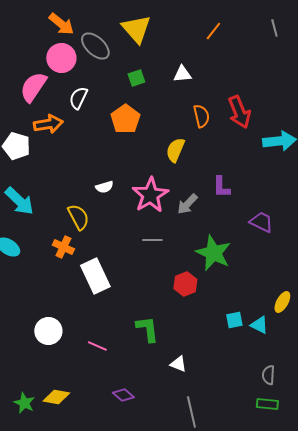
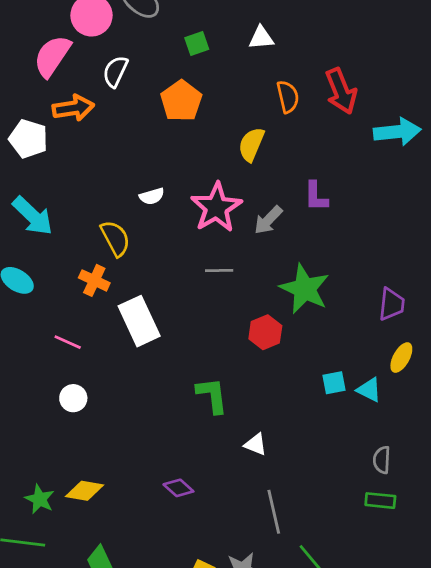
purple trapezoid: (261, 222) -> (392, 304), moved, turned 70
white circle: (48, 331) -> (73, 398), size x0.7
pink line: (97, 346) -> (68, 342), moved

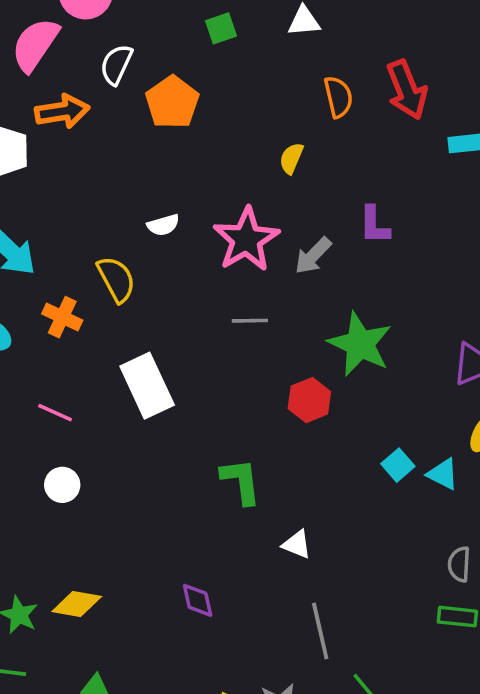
orange pentagon: (181, 101) -> (172, 102), moved
yellow semicircle: (251, 144) -> (291, 158), size x0.7
orange cross: (94, 280) -> (62, 317), moved
cyan square: (334, 383) -> (398, 465), turned -30
purple diamond: (178, 488) -> (198, 600), turned 36

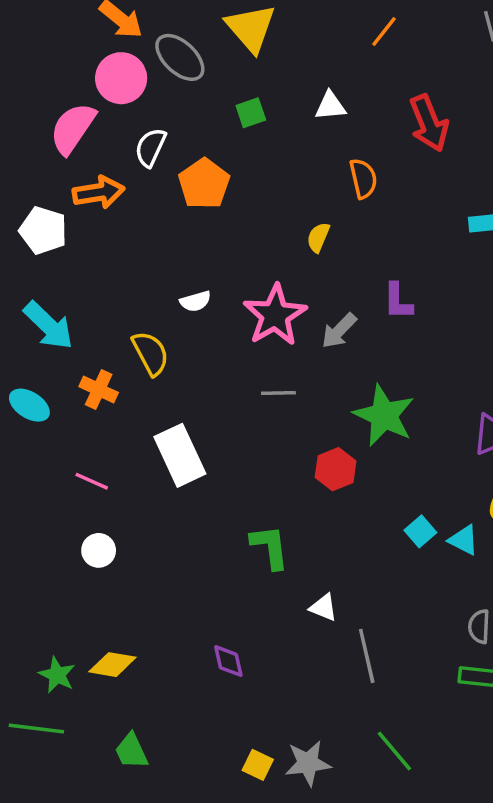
red arrow: (407, 90) -> (429, 123), moved
gray line: (320, 631) -> (367, 656), moved

